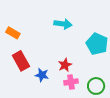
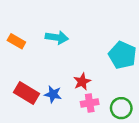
cyan arrow: (63, 24) -> (57, 37), moved
red rectangle: (21, 61) -> (27, 93), moved, turned -30

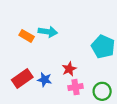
orange rectangle: (16, 41) -> (27, 36), moved
red rectangle: (27, 93) -> (22, 79), turned -66

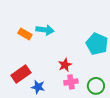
blue star: (45, 80) -> (38, 87), moved

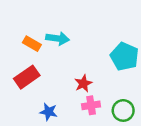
red rectangle: (21, 74) -> (27, 77), moved

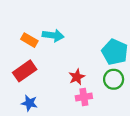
green circle: (123, 110) -> (114, 79), moved
blue star: (49, 112) -> (29, 103), moved

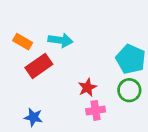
orange rectangle: (29, 40) -> (23, 42), moved
red rectangle: (25, 71) -> (39, 66), moved

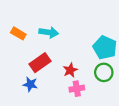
red rectangle: (39, 66) -> (40, 63), moved
blue star: (33, 117) -> (30, 84), moved

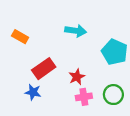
cyan arrow: (49, 32) -> (76, 31), moved
green circle: (104, 72) -> (113, 95), moved

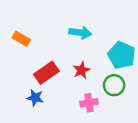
red star: (77, 77) -> (81, 70), moved
green circle: (113, 95) -> (114, 85), moved

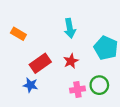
cyan arrow: (80, 33) -> (70, 28), turned 72
green circle: (114, 85) -> (99, 85), moved

